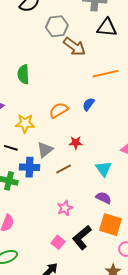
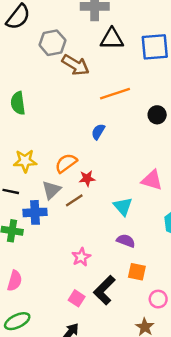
orange semicircle: (59, 110) -> (66, 163), moved
brown line: (64, 169) -> (74, 200), moved
orange square: (110, 225) -> (137, 272), size x0.7

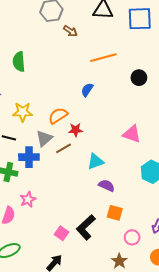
brown arrow: (76, 65) -> (70, 31), size x0.6
cyan triangle: (123, 206) -> (95, 161), moved, turned 48
pink star: (81, 257) -> (28, 200), moved

